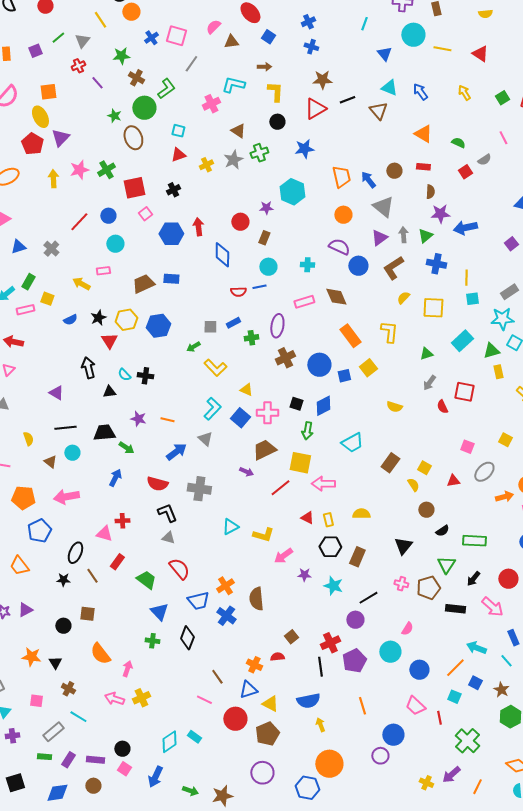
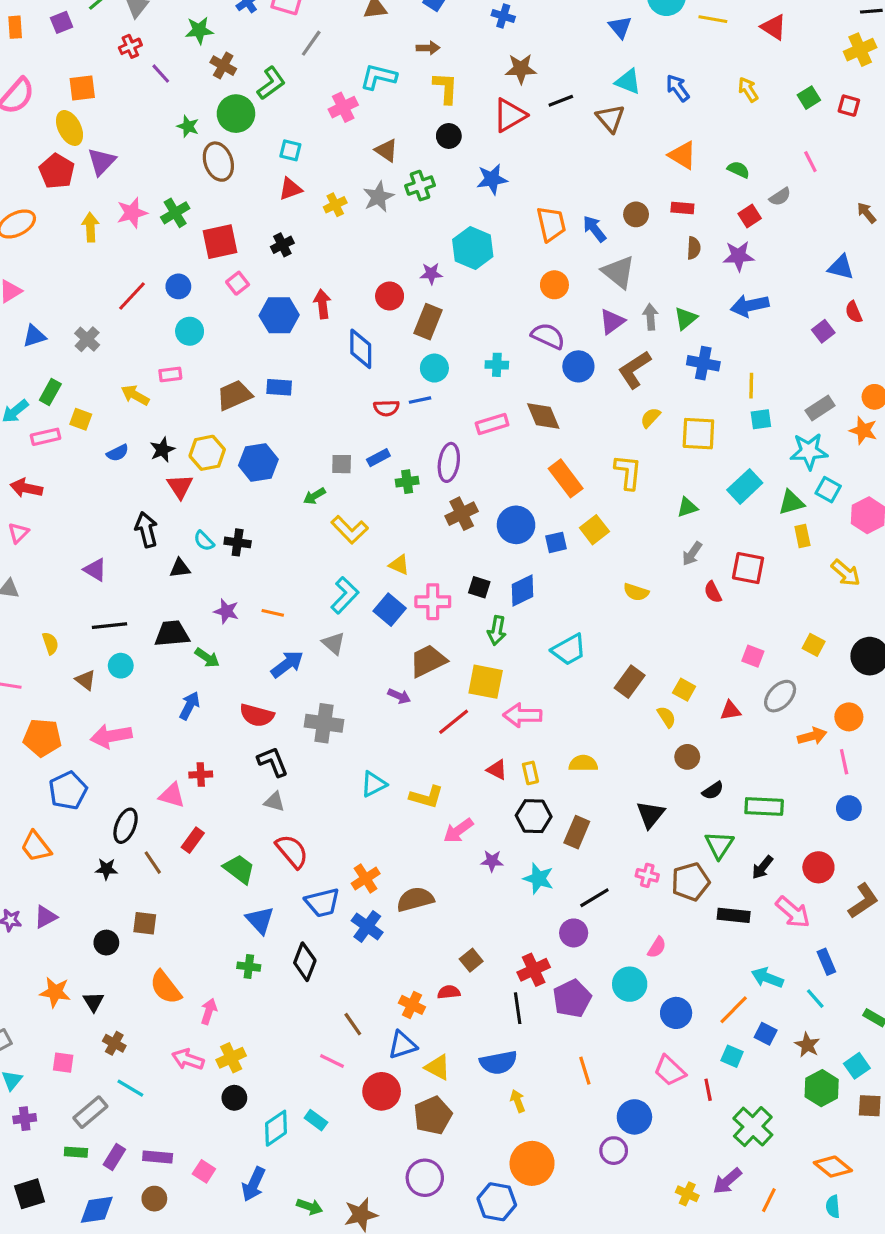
purple star: (440, 214) -> (738, 256), moved
brown rectangle: (264, 238) -> (428, 322), size x1.5
brown semicircle: (256, 599) -> (415, 899), turned 80
black circle: (122, 749) -> (234, 1098), moved

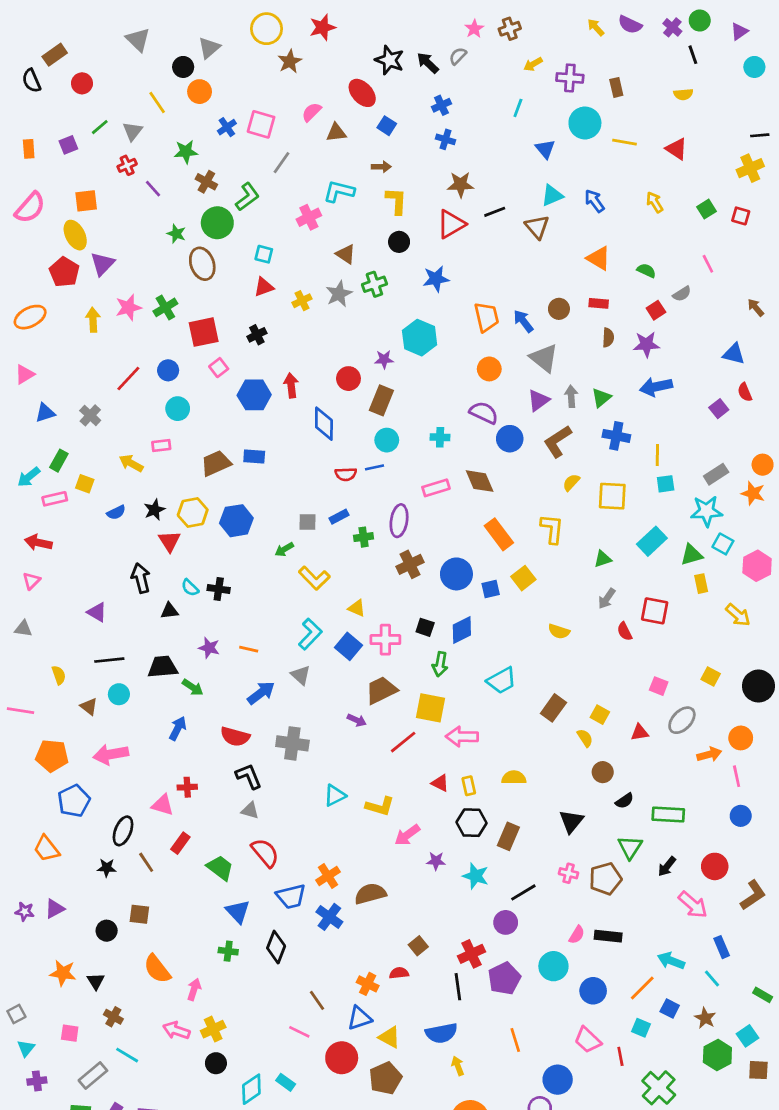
cyan triangle: (628, 82) -> (552, 195), turned -45
black rectangle: (734, 915) -> (608, 936), moved

